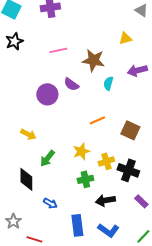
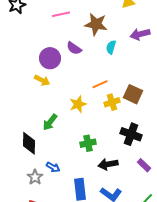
yellow arrow: (28, 134) -> (42, 80), moved
yellow star: (81, 151) -> (78, 104), moved
yellow cross: (106, 161) -> (112, 102), moved
gray star: (13, 221) -> (35, 177), moved

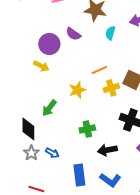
gray star: (35, 177) -> (31, 153), moved

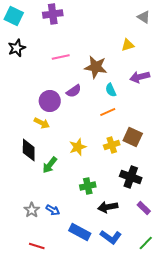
cyan semicircle: (110, 33) -> (111, 90), turned -40
purple semicircle: (73, 34) -> (74, 91), turned -70
orange line: (99, 70) -> (108, 112), moved
black diamond: (28, 129) -> (29, 150), moved
blue rectangle: (79, 175) -> (80, 232), turned -55

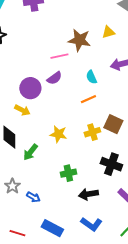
pink line: (61, 57) -> (59, 56), moved
brown star: (96, 67) -> (79, 40), moved
yellow star: (78, 147) -> (58, 134), turned 30
gray star: (32, 210) -> (12, 186), moved
blue rectangle: (80, 232) -> (52, 228), moved

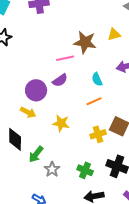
yellow star: (58, 134) -> (61, 123), moved
green cross: (68, 173) -> (85, 170), moved, turned 35
gray star: (12, 186) -> (52, 169), moved

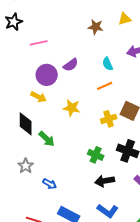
brown star: (85, 42) -> (96, 27), size x0.7
pink line: (65, 58) -> (39, 43), moved
green arrow: (36, 154) -> (47, 139), turned -84
gray star: (52, 169) -> (26, 166), moved

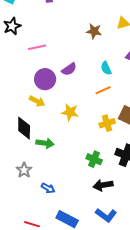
green arrow: (47, 139) -> (45, 143), turned -36

